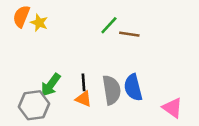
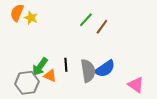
brown line: (129, 34) -> (102, 27), turned -63
blue semicircle: (133, 87) -> (105, 69), turned -110
orange triangle: (84, 99) -> (50, 76), moved

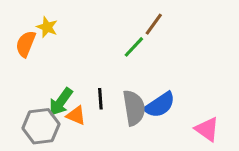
orange semicircle: (17, 13) -> (26, 44), moved
green line: (86, 20) -> (134, 47), moved
brown line: (102, 27) -> (154, 24), moved

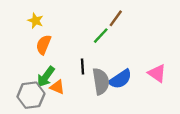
orange semicircle: (26, 44) -> (44, 45), moved
black line: (100, 99) -> (82, 66), moved
pink triangle: (207, 129) -> (157, 73), moved

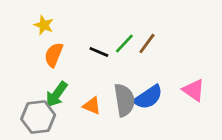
brown line: (116, 18) -> (147, 43), moved
black line: (82, 66) -> (99, 52), moved, turned -63
orange triangle: (57, 87) -> (92, 106), moved

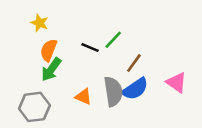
brown line: (147, 43) -> (134, 63), moved
green arrow: (57, 94) -> (51, 69), moved

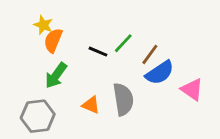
orange semicircle: (49, 50) -> (53, 40), moved
brown line: (134, 63) -> (150, 54), moved
blue semicircle: (135, 89) -> (160, 73), moved

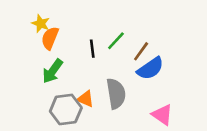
black line: (98, 52) -> (92, 49), turned 60
pink triangle: (192, 89) -> (162, 115), moved
gray hexagon: (38, 116) -> (66, 109), moved

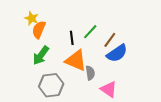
gray semicircle: (116, 94) -> (90, 73), size x0.6
orange triangle: (86, 99) -> (76, 61), moved, size x1.6
pink triangle: (162, 115) -> (109, 89), moved

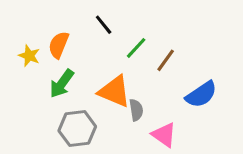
yellow star: (32, 18) -> (29, 56), moved
black line: (72, 38) -> (104, 25), moved, turned -32
blue semicircle: (117, 53) -> (201, 94), moved

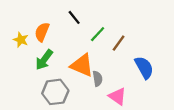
blue semicircle: (201, 94) -> (144, 68), turned -85

